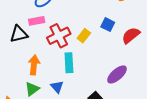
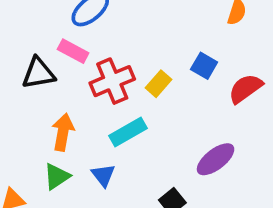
pink rectangle: (37, 21) -> (73, 51), turned 35
cyan rectangle: (69, 63) -> (128, 132), turned 60

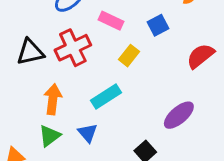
pink rectangle: (73, 51) -> (111, 21), moved
blue square: (204, 66) -> (158, 25), moved, turned 35
red cross: (112, 81) -> (73, 48), moved

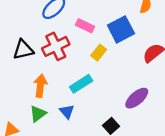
blue square: (158, 25) -> (121, 29), size x1.6

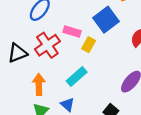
pink rectangle: (85, 26) -> (72, 31), moved

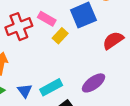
cyan rectangle: (77, 76) -> (51, 87), moved

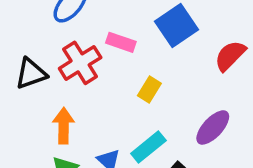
yellow rectangle: (60, 36) -> (149, 89), moved

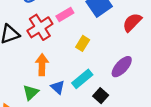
pink rectangle: (121, 42) -> (65, 15), turned -49
orange arrow: (64, 126) -> (42, 65), moved

